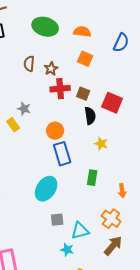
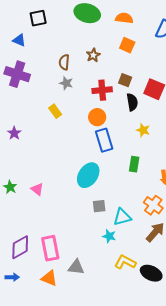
brown semicircle: (29, 64) -> (64, 62), moved
red cross: (60, 89) -> (102, 90), moved
gray star: (24, 109) -> (66, 83), moved

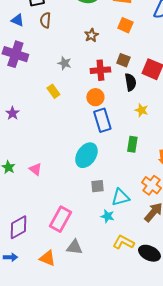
brown semicircle: (64, 62) -> (45, 20), moved
pink rectangle: (50, 248) -> (60, 219), moved, turned 40

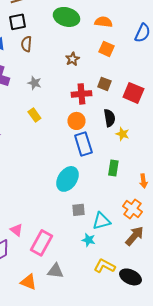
gray star: (64, 63) -> (34, 83), moved
black semicircle: (130, 82) -> (109, 118), moved
pink triangle: (35, 169) -> (16, 230), moved

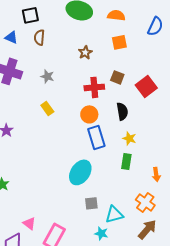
orange square: (106, 49) -> (119, 42), turned -35
red square: (133, 93) -> (146, 86), turned 30
yellow star: (122, 134) -> (129, 138), moved

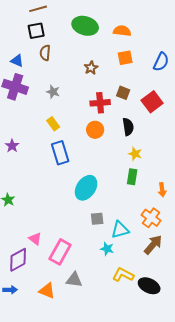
blue semicircle: (155, 26) -> (161, 62), moved
blue triangle: (11, 37) -> (17, 61), moved
blue rectangle: (96, 137) -> (60, 153), moved

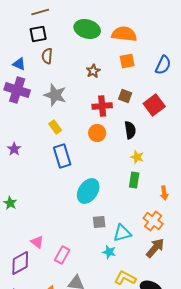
orange semicircle: (122, 31) -> (124, 34), size x1.4
gray star: (53, 92) -> (55, 95), size x1.6
pink rectangle: (60, 252) -> (62, 255), size x0.7

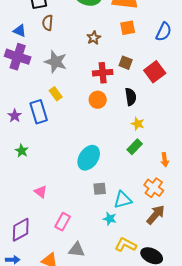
blue rectangle: (62, 156) -> (39, 112), moved
green rectangle: (134, 180) -> (135, 147), turned 35
green star: (10, 203) -> (22, 151), moved
pink triangle: (37, 242) -> (41, 192), moved

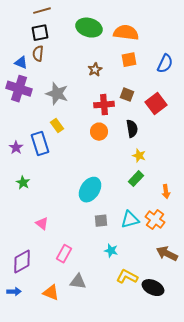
brown semicircle: (48, 23) -> (38, 54), moved
cyan triangle: (123, 200) -> (130, 220), moved
brown arrow: (156, 215) -> (167, 254), moved, turned -105

